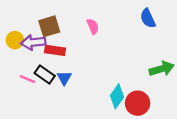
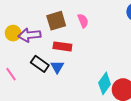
brown square: (49, 26) -> (56, 21), moved
red rectangle: (55, 50) -> (62, 46), moved
pink line: (28, 79) -> (11, 74), moved, turned 32

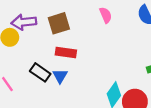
pink semicircle: (83, 21) -> (106, 15), moved
purple arrow: (29, 35) -> (24, 22), moved

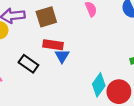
blue triangle: (60, 76) -> (62, 56), moved

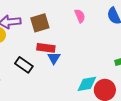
cyan diamond: (99, 85) -> (87, 84), turned 45

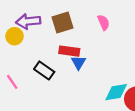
pink semicircle: (80, 16) -> (104, 22), moved

